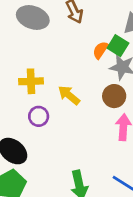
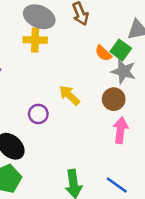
orange semicircle: (100, 50) -> (103, 53), turned -84
yellow cross: (31, 81) -> (35, 40), moved

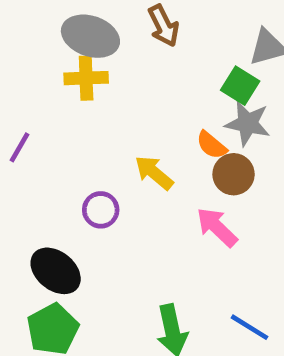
orange semicircle: (103, 53) -> (212, 145), moved
pink arrow: (121, 130) -> (217, 227), moved, turned -50

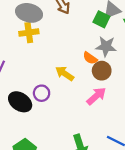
green square: (240, 86) -> (101, 19), moved
pink arrow: (217, 227) -> (96, 96), turned 100
black ellipse: (56, 271) -> (20, 102), moved

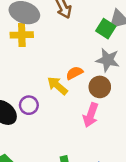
orange semicircle: (90, 58) -> (74, 73), moved, turned 112
pink arrow: (96, 96) -> (91, 115), turned 145

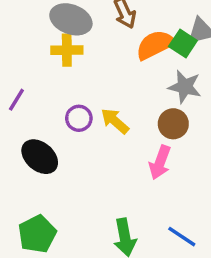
orange semicircle: (74, 73) -> (155, 45), moved, size x1.6
purple circle: (29, 105) -> (79, 118), moved

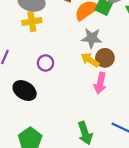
gray star: (185, 87) -> (92, 38), moved
yellow arrow: (115, 121) -> (90, 60), moved

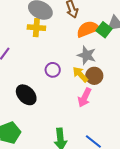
purple circle: (46, 63) -> (53, 70), moved
black ellipse: (25, 91) -> (26, 95), moved

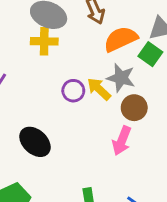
green square: (104, 30) -> (150, 54), moved
purple circle: (53, 70) -> (73, 91), moved
yellow arrow: (80, 74) -> (99, 89), moved

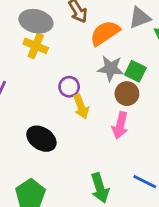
yellow cross: (44, 41) -> (36, 46), turned 30
green square: (150, 54) -> (135, 71), moved
yellow arrow: (99, 89) -> (81, 107), moved, turned -145

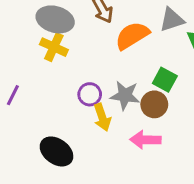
gray star: (111, 68) -> (125, 95), moved
pink arrow: (120, 125) -> (145, 140), turned 76

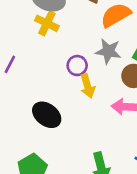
gray star: (125, 95) -> (108, 51), moved

